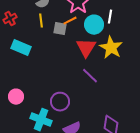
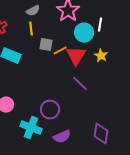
orange line: (70, 21) -> (60, 51), moved
gray square: (60, 29) -> (46, 45), moved
yellow star: (111, 48) -> (101, 56), size x0.6

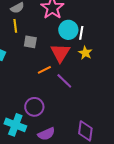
white line: (100, 25) -> (81, 33), moved
orange line: (60, 51) -> (44, 70), moved

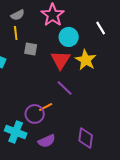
white line: (81, 33) -> (101, 28), moved, turned -40
yellow star: (85, 53) -> (86, 60), size x1.5
orange line: (44, 70) -> (46, 107), moved

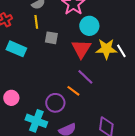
white line: (101, 28) -> (121, 51), moved
yellow star: (86, 60) -> (106, 49), turned -30
orange line: (46, 107) -> (73, 91), moved, turned 64

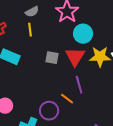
gray square: (51, 38) -> (52, 58), moved
purple line: (85, 77) -> (79, 85), turned 30

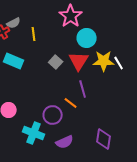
gray semicircle: (32, 12) -> (14, 23), moved
gray square: (52, 58) -> (56, 62), turned 32

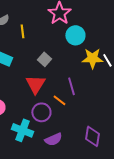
red triangle: (79, 61) -> (35, 84), moved

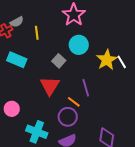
cyan circle: (75, 35) -> (79, 45), moved
yellow star: (92, 58) -> (107, 60), turned -30
purple circle: (41, 112) -> (68, 117), moved

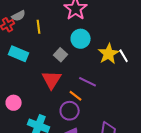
purple line: (86, 88) -> (88, 82), turned -48

